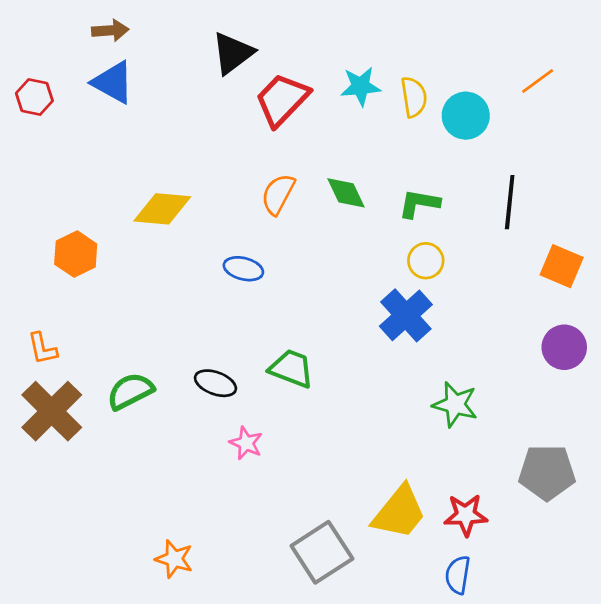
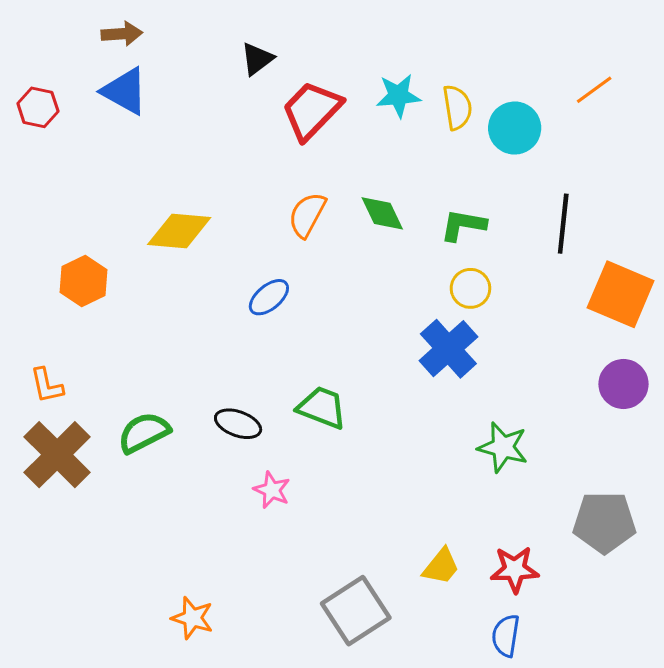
black triangle: (233, 53) -> (257, 59), size x0.7
orange square: (562, 266) -> (621, 294), size x1.4
blue ellipse: (243, 269) -> (269, 297), turned -54
yellow trapezoid: (399, 512) -> (441, 566), size x0.6

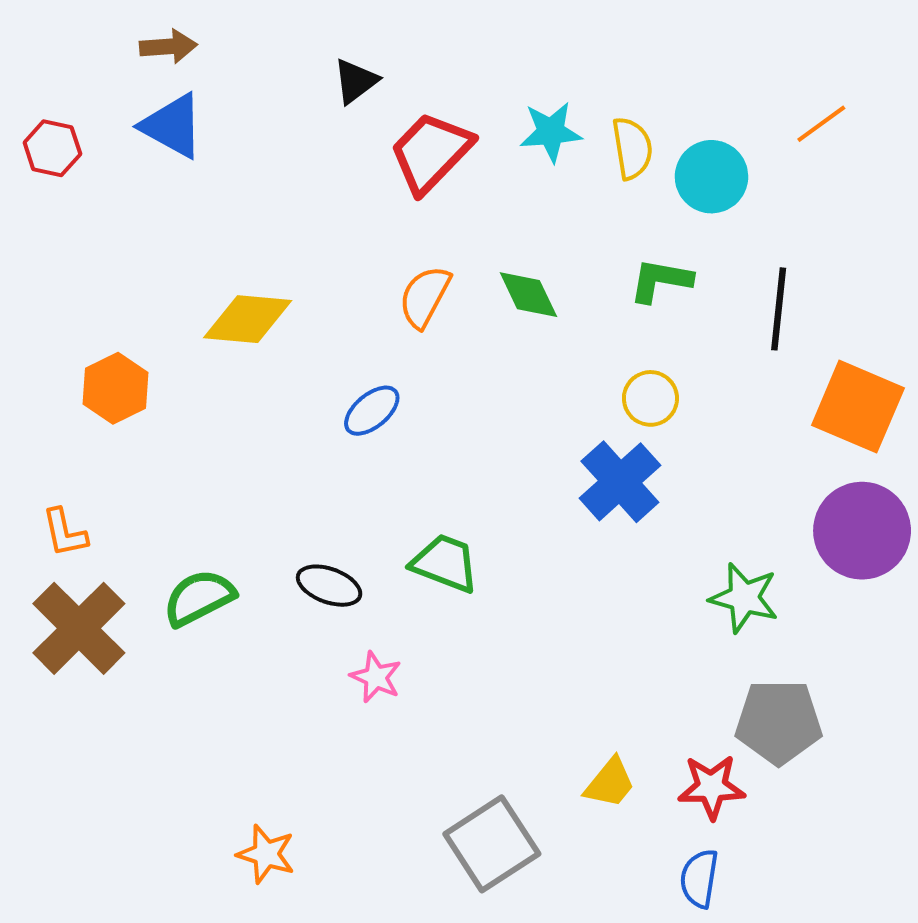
green L-shape: (463, 225) -> (661, 280), moved
purple circle: (623, 384) -> (862, 531), size x1.4
green star: (503, 447) -> (744, 598), moved
gray pentagon: (604, 522) -> (779, 722), moved

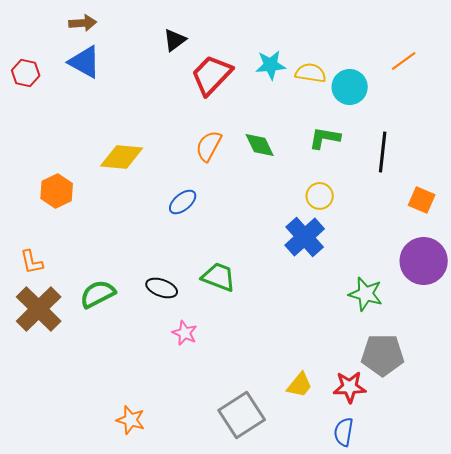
yellow semicircle: (632, 148) -> (311, 73), turned -72
orange square: (858, 407) -> (422, 200), size x0.6

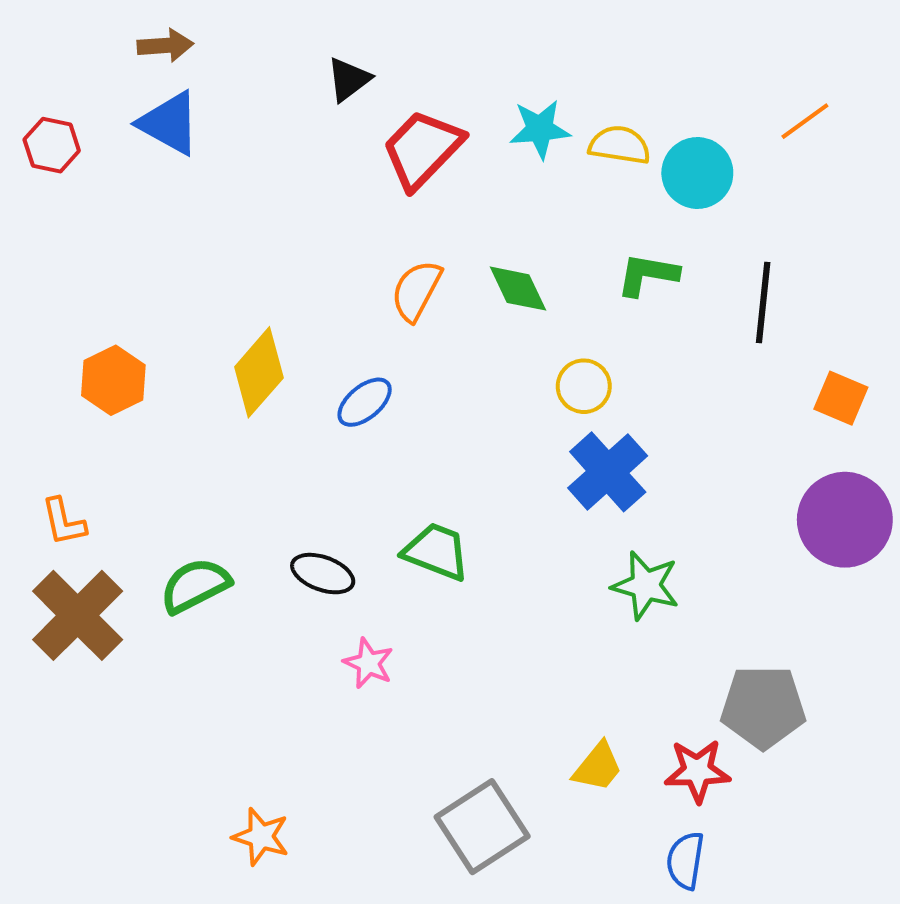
yellow diamond: (122, 157) -> (259, 372), moved, turned -54
yellow circle: (320, 196) -> (584, 386), moved
green star: (366, 294) -> (646, 585), moved

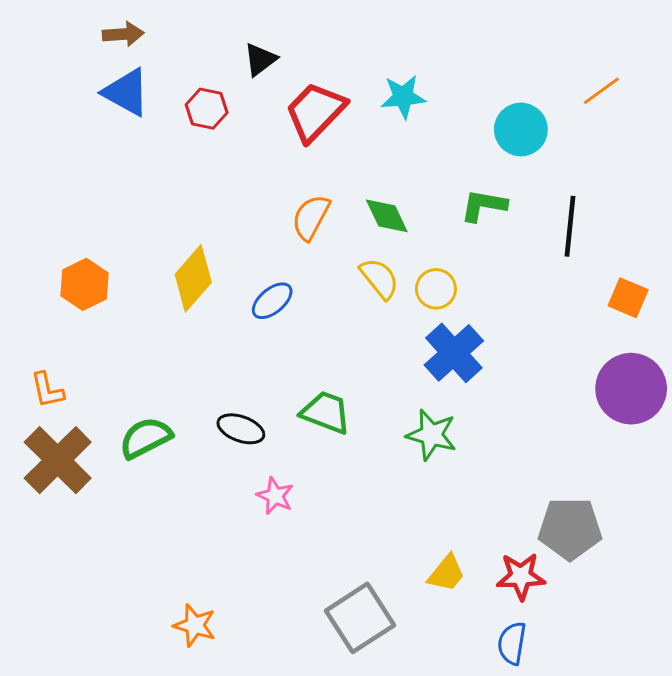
red hexagon: (52, 145) -> (207, 109), moved
yellow semicircle: (620, 145) -> (379, 278), moved, turned 42
green star: (646, 585) -> (431, 435), moved

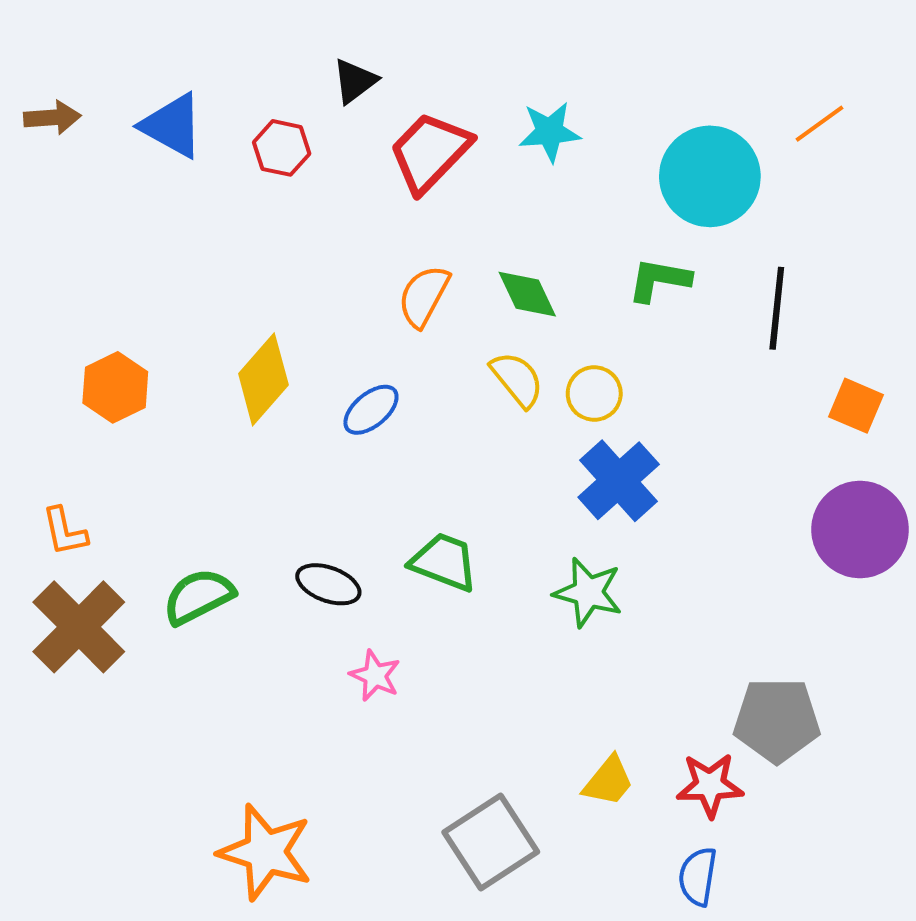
brown arrow: (123, 34) -> (52, 118), moved
cyan circle: (521, 129) -> (710, 176), size x1.4
orange star: (195, 625) -> (265, 852), size x1.6

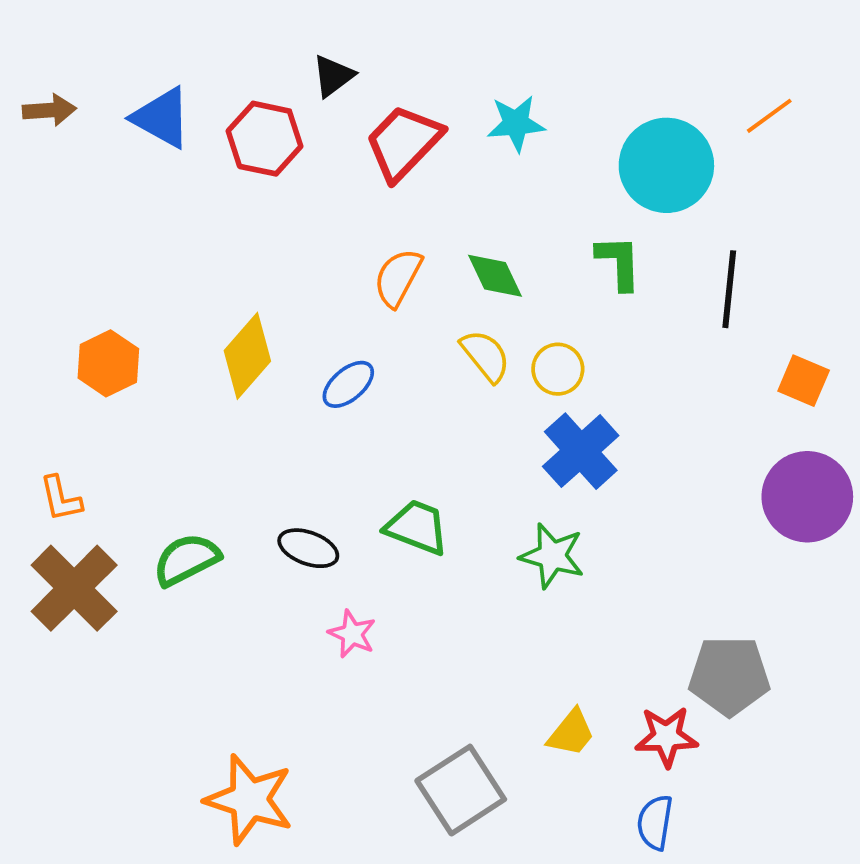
red hexagon: (282, 148) -> (265, 139), size x1.4
green L-shape: (659, 280) -> (619, 262), turned 78

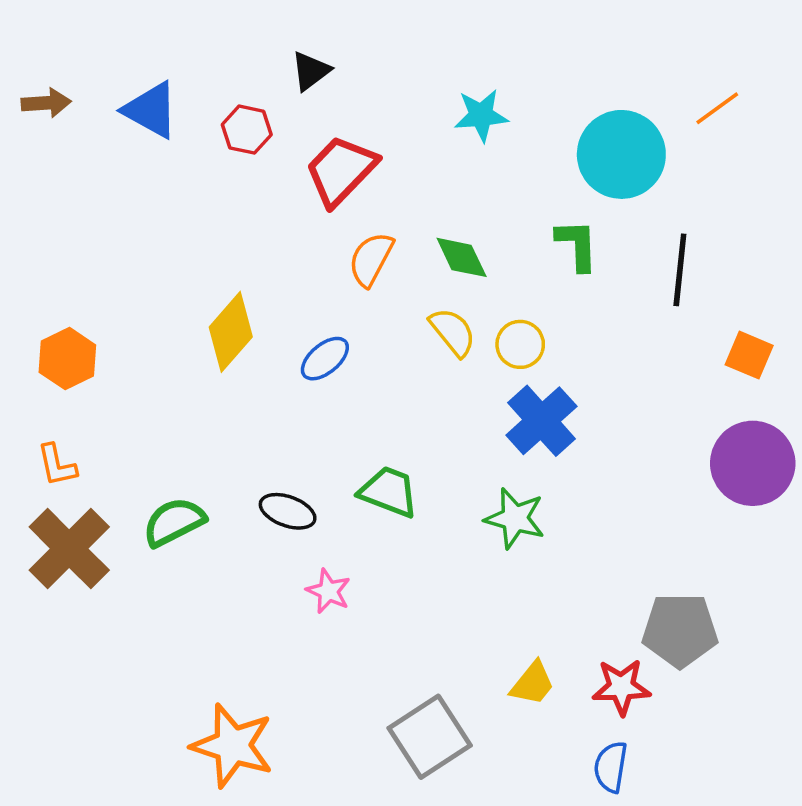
red hexagon: (265, 139) -> (247, 130), size x0.7
red trapezoid: (404, 142) -> (341, 170), moved
orange hexagon: (108, 363) -> (67, 359), moved

